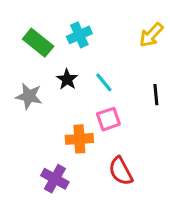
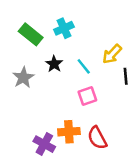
yellow arrow: (151, 35) -> (112, 54), moved
gray star: (29, 96) -> (23, 77), turned 30
orange cross: (79, 139) -> (69, 132), moved

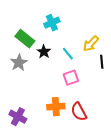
green rectangle: (31, 34) -> (25, 39), moved
purple cross: (44, 144) -> (18, 117), moved

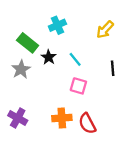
yellow arrow: (91, 44) -> (105, 30), moved
pink square: (71, 78) -> (78, 86), turned 35
purple cross: (18, 117) -> (18, 118), moved

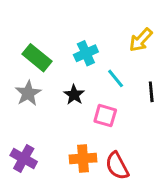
cyan cross: (57, 25) -> (86, 53), moved
black star: (49, 57) -> (74, 95), moved
cyan line: (75, 59) -> (116, 78), moved

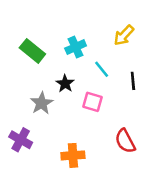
gray star: (28, 93) -> (42, 103), moved
orange cross: (83, 158) -> (73, 155), moved
red semicircle: (117, 166) -> (125, 141), moved

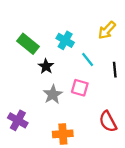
cyan cross: (76, 47) -> (65, 40), turned -36
black star: (65, 84) -> (46, 66), moved
gray star: (42, 103) -> (53, 94), moved

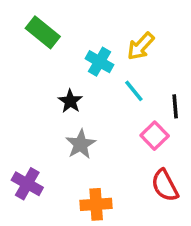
yellow arrow: (107, 30) -> (141, 46), moved
green rectangle: (28, 44) -> (43, 32), moved
pink square: (80, 88) -> (155, 136), moved, turned 30

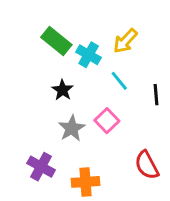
green rectangle: (43, 32) -> (56, 41), moved
pink square: (155, 136) -> (107, 121), moved
purple cross: (27, 184) -> (41, 167), moved

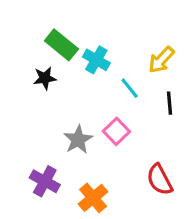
yellow arrow: (125, 41) -> (161, 60), moved
black star: (62, 90) -> (45, 78), moved, turned 30
orange cross: (85, 182) -> (93, 198), turned -36

